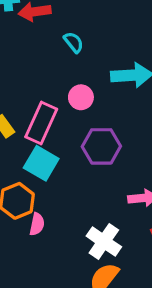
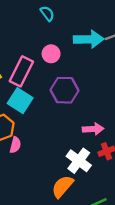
white cross: (104, 241) -> (79, 161), moved

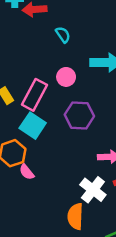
pink semicircle: (15, 145) -> (27, 172), turned 126
orange semicircle: (62, 186) -> (75, 216), turned -40

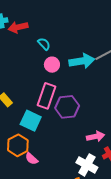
pink circle: (66, 77) -> (52, 65), moved
pink rectangle: (35, 95) -> (46, 96), moved

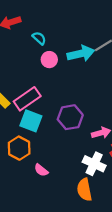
pink rectangle: (46, 96) -> (27, 99), moved, turned 40
purple hexagon: (67, 107) -> (70, 117), moved
pink semicircle: (32, 159) -> (41, 170), moved

